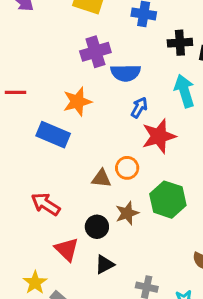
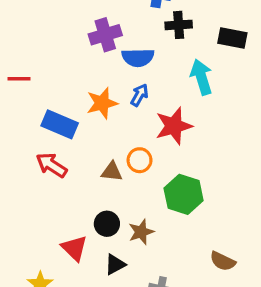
black cross: (180, 43) -> (179, 25), moved
orange star: (77, 102) -> (102, 103), moved
blue arrow: (139, 108) -> (140, 95), moved
red arrow: (46, 204) -> (52, 165), moved
brown star: (127, 213) -> (141, 232), moved

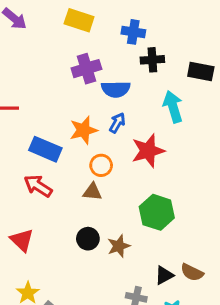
orange circle: (140, 160) -> (101, 165), moved
red triangle: (74, 248) -> (22, 240), moved
black triangle: (115, 264) -> (164, 275), moved

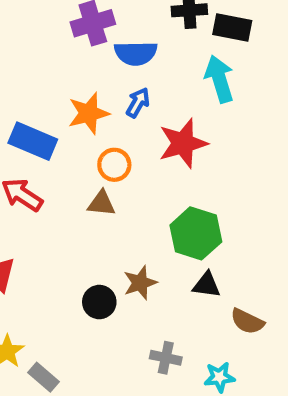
black rectangle: (201, 72) -> (232, 27), moved
black circle: (88, 239) -> (99, 302), moved
black triangle: (164, 275) -> (207, 285), moved, turned 36

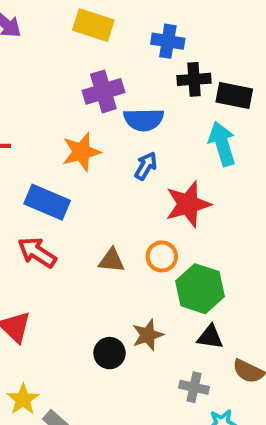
orange star: (89, 113) -> (81, 152), moved
orange circle: (114, 165) -> (162, 256), moved
gray cross: (166, 358) -> (194, 387), moved

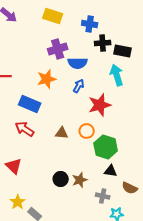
brown star: (148, 335) -> (80, 180), moved

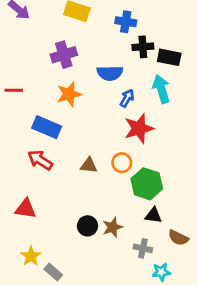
purple cross: (58, 49) -> (64, 55), moved
blue arrow: (79, 86) -> (127, 98), moved
red triangle: (14, 166) -> (26, 209), turned -36

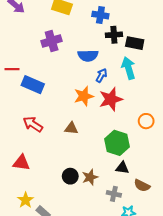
orange star: (69, 94) -> (84, 96), moved
blue rectangle: (47, 127) -> (33, 85), moved
orange circle: (122, 163) -> (146, 121), moved

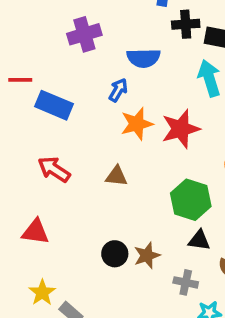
blue arrow: (101, 75) -> (118, 90), moved

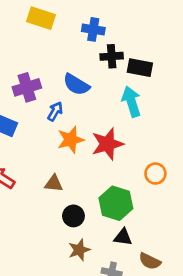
purple cross: (84, 34) -> (27, 87), moved
blue semicircle: (143, 58) -> (76, 85), turned 32
black circle: (115, 254) -> (73, 216), moved

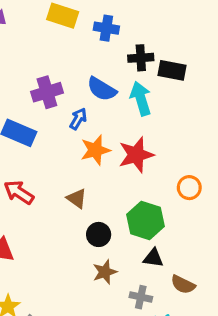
blue cross: (93, 29) -> (106, 28), moved
cyan arrow: (131, 102) -> (141, 98), moved
brown triangle: (54, 183) -> (77, 199), turned 30

